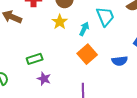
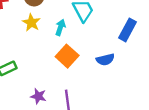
purple star: (44, 79) -> (38, 96), moved

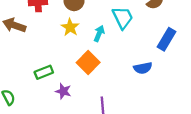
orange square: (67, 56) -> (88, 62), moved
purple star: (38, 96) -> (63, 91), moved

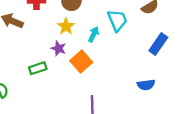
blue semicircle: (143, 68) -> (146, 85), moved
purple star: (63, 91) -> (59, 48), moved

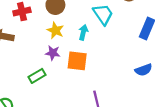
orange square: (81, 62) -> (77, 61), turned -30

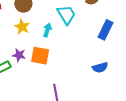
purple star: (53, 53) -> (19, 55), moved

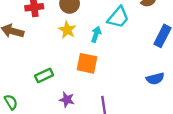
cyan trapezoid: (66, 15) -> (118, 17), turned 70
purple star: (19, 55) -> (67, 100), moved

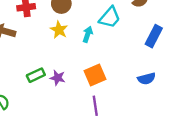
orange square: (87, 63) -> (95, 75), moved, turned -35
purple star: (67, 100) -> (58, 78), moved

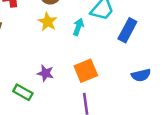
blue rectangle: (154, 36) -> (127, 30), moved
green rectangle: (36, 75) -> (23, 92), moved, turned 54

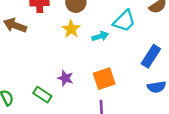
cyan arrow: (78, 27) -> (100, 36), turned 49
blue rectangle: (127, 30) -> (151, 56), moved

